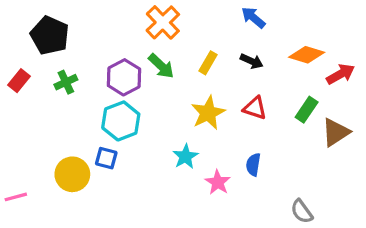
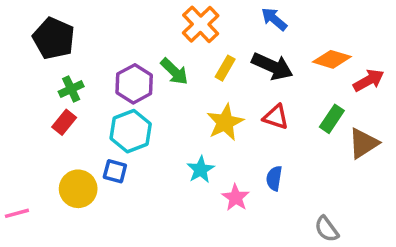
orange cross: (163, 22) -> (201, 24), moved
black arrow: (252, 61) -> (272, 66), size x1.6
red rectangle: (19, 81) -> (64, 122), moved

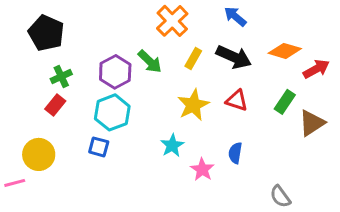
yellow circle: (78, 189) -> (39, 154), moved

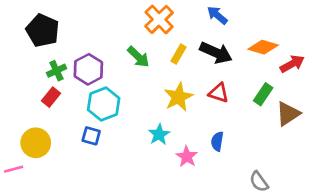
purple hexagon: (115, 72) -> (88, 69), moved

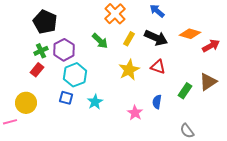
black pentagon: (43, 31) -> (45, 22), moved
green rectangle: (263, 94) -> (185, 91), moved
cyan star: (159, 134) -> (95, 102), moved

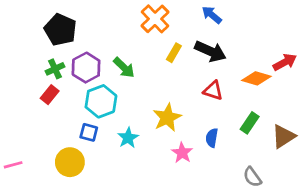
orange diamond: (190, 34) -> (256, 78), moved
green arrow: (100, 41) -> (124, 68), moved
yellow star: (129, 70) -> (167, 118), moved
brown triangle: (208, 82) -> (283, 136), moved
yellow circle: (26, 103) -> (70, 162), moved

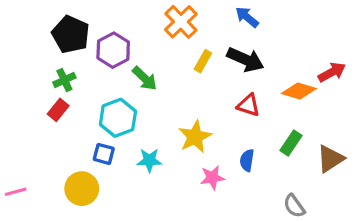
purple hexagon: (86, 68) -> (113, 50), moved
cyan star: (128, 138) -> (149, 160), turned 30
pink star: (182, 153) -> (212, 178), turned 30

